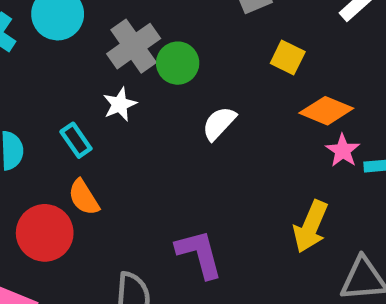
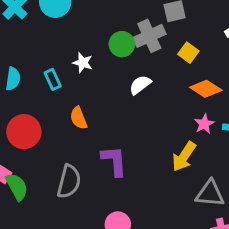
gray cross: (134, 46) -> (149, 36), moved
white star: (120, 104) -> (83, 63), turned 30
pink star: (343, 151) -> (204, 124), moved
orange semicircle: (84, 197) -> (79, 118), moved

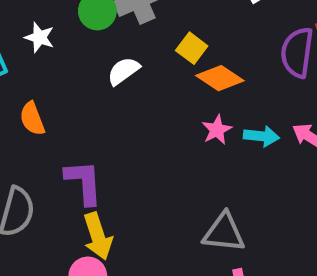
yellow square: (188, 53) -> (192, 48), moved
yellow arrow: (184, 157) -> (98, 236), moved, turned -52

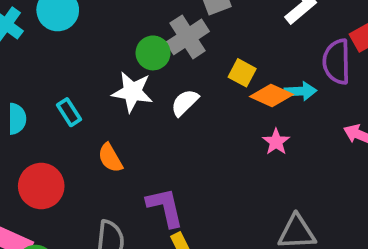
white star: (39, 37) -> (132, 92), moved, size x1.5
cyan arrow: (261, 136) -> (300, 91), moved

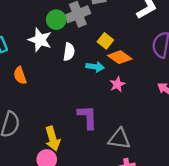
cyan arrow: (300, 91) -> (95, 67), moved
white semicircle: (185, 103) -> (69, 52), turned 132
purple L-shape: (165, 207) -> (87, 117), moved

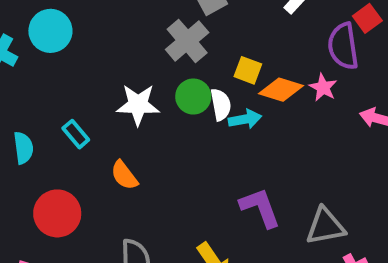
green circle: (56, 20) -> (193, 97), moved
white semicircle: (69, 52) -> (221, 105), moved
pink star: (117, 84) -> (323, 87), moved

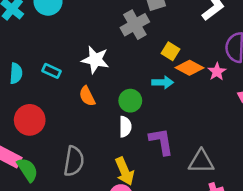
green circle: (193, 97) -> (130, 101), moved
white semicircle: (221, 105) -> (125, 127), moved
cyan rectangle: (76, 134) -> (52, 71), turned -36
orange semicircle: (124, 175) -> (87, 96), moved

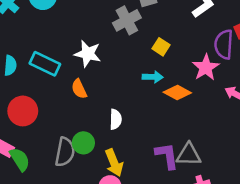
orange diamond: (189, 68) -> (177, 93), moved
cyan rectangle: (52, 71) -> (45, 64), size x1.6
pink star: (217, 72) -> (206, 68), size x1.5
green circle: (130, 101) -> (83, 143), moved
purple L-shape: (161, 141) -> (167, 156), moved

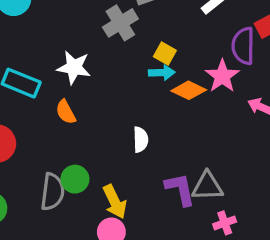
cyan arrow: (153, 77) -> (162, 73), moved
orange diamond: (177, 93) -> (189, 90), moved
white semicircle: (116, 119) -> (141, 140), moved

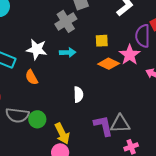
yellow square: (165, 54) -> (102, 41), moved, turned -32
cyan arrow: (162, 73) -> (68, 52), moved
gray semicircle: (53, 192) -> (17, 115), moved, turned 90

